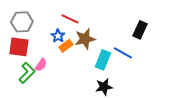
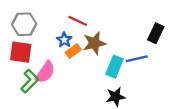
blue line: (123, 53) -> (137, 59), turned -42
pink semicircle: (41, 65) -> (45, 72), size x1.5

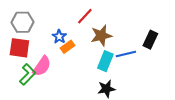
red line: (78, 21) -> (85, 16), moved, turned -72
black rectangle: (156, 33) -> (150, 40), moved
brown star: (94, 43) -> (101, 36), moved

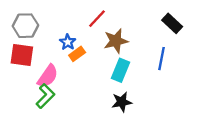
black rectangle: (150, 40) -> (172, 23), moved, turned -72
blue line: (126, 54) -> (162, 59), moved, turned -66
green L-shape: (28, 74) -> (45, 96), moved

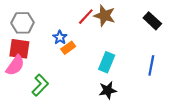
brown star: (116, 41) -> (105, 16), moved, turned 30
blue line: (162, 59) -> (151, 65), moved
pink semicircle: (48, 76) -> (15, 65), moved

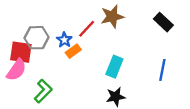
brown star: (105, 16) -> (112, 16), turned -30
red line: (86, 17) -> (87, 29), moved
gray hexagon: (23, 23) -> (37, 38), moved

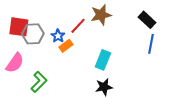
red square: (21, 52) -> (19, 27), moved
blue line: (162, 70) -> (151, 44), moved

